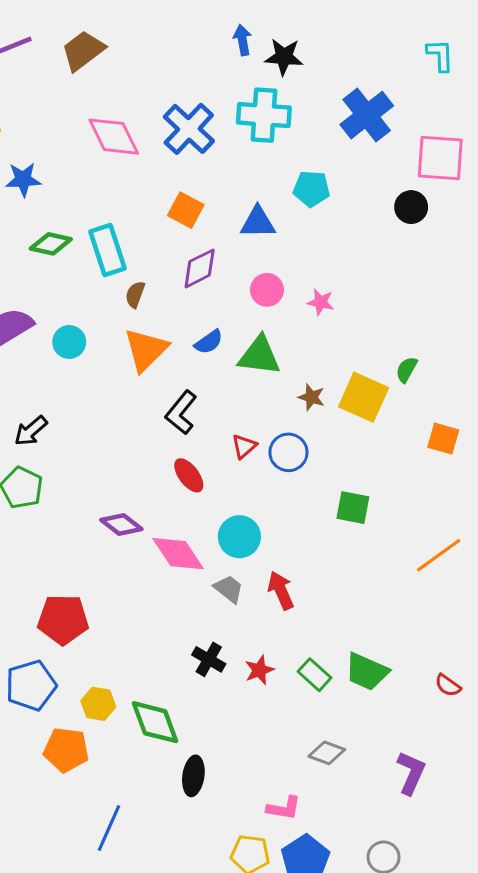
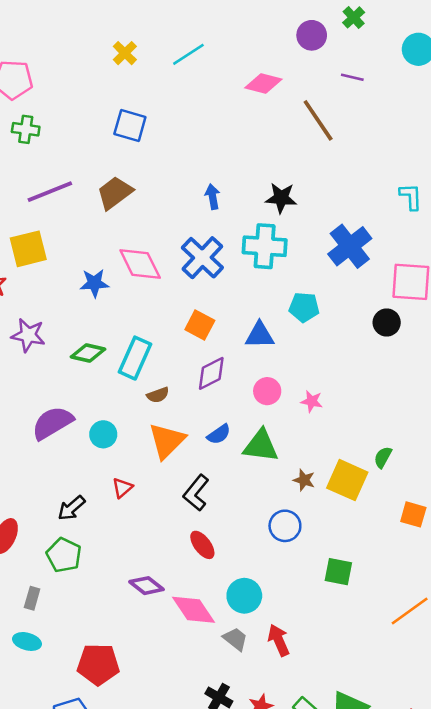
blue arrow: (242, 40) -> (213, 197), moved
blue star: (23, 179) -> (94, 283), moved
cyan rectangle: (108, 250) -> (135, 358), turned 42
brown semicircle: (135, 294) -> (158, 395), turned -130
red triangle: (244, 446) -> (122, 488), moved

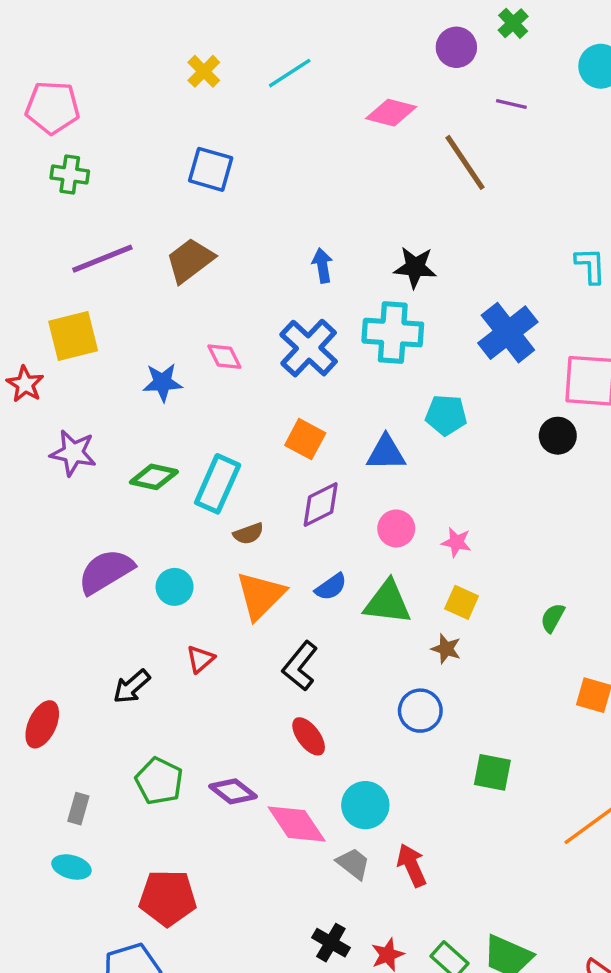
pink diamond: (140, 264) -> (224, 357), size x0.6
yellow square: (347, 480) -> (462, 602), moved, size x0.6
green pentagon: (64, 555) -> (159, 781), moved

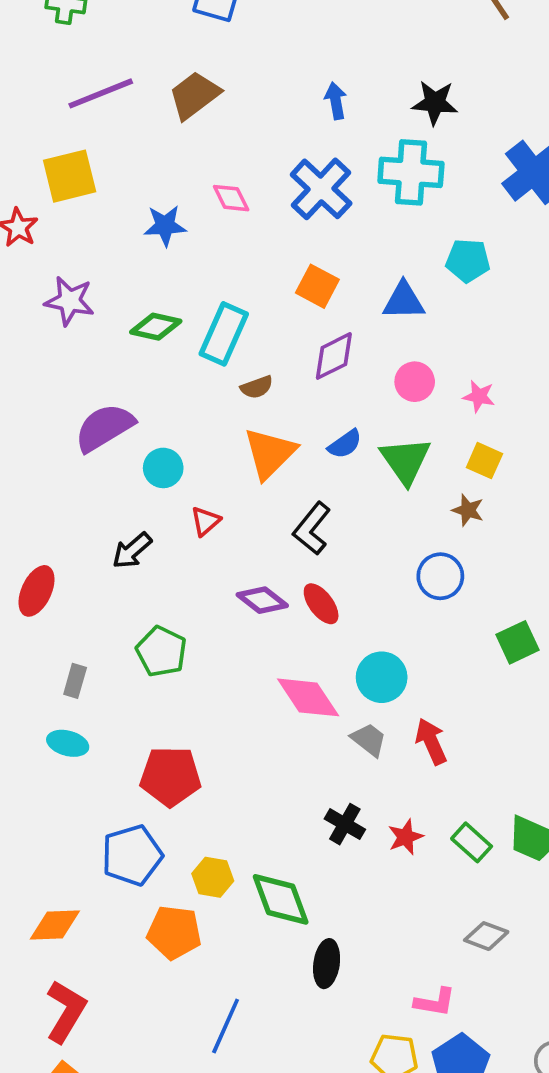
cyan circle: (175, 587) -> (163, 468), moved
green triangle: (388, 602) -> (405, 461), turned 48
green square: (492, 772) -> (517, 642), turned -36
purple diamond: (233, 791) -> (262, 600), moved

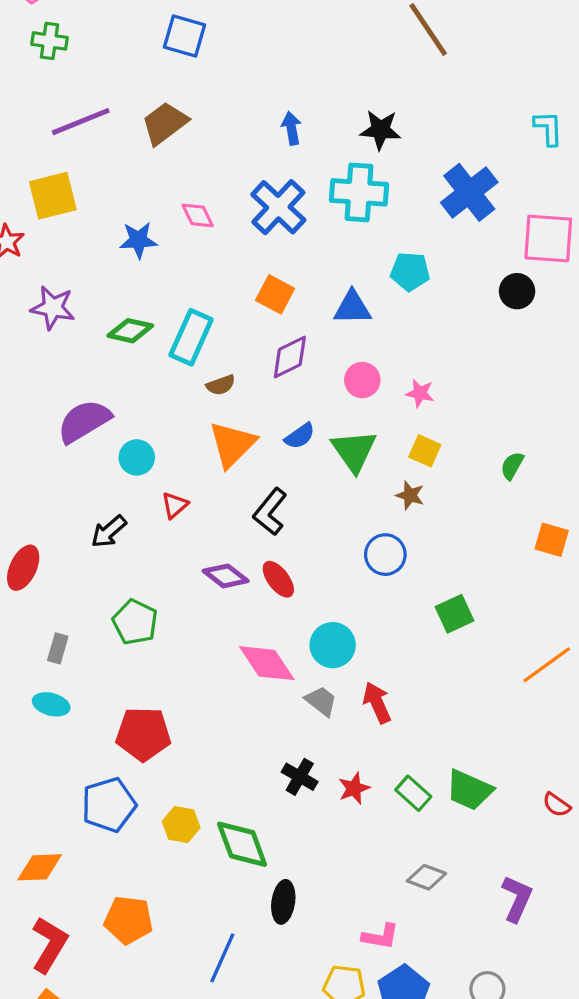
orange pentagon: (174, 932) -> (129, 920), moved
blue line: (226, 1026) -> (222, 958), moved

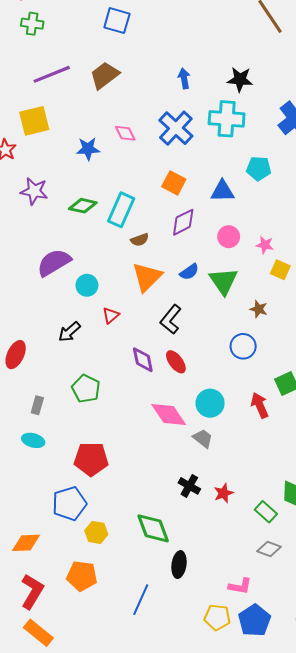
yellow square: (425, 451) -> (280, 270), moved
purple diamond: (226, 576) -> (143, 360), turned 40
red arrow: (377, 703) -> (260, 405), moved
green rectangle: (413, 793) -> (266, 512), moved
yellow hexagon: (181, 825) -> (96, 532), moved

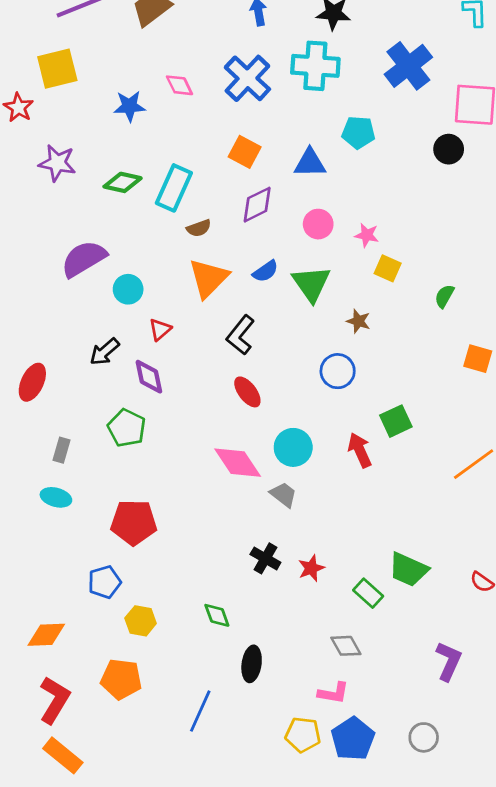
purple diamond: (143, 360) -> (149, 377), moved
blue pentagon: (69, 504) -> (105, 582), size x0.7
green diamond: (153, 528) -> (217, 615), size x0.6
gray diamond: (269, 549) -> (346, 646), moved, turned 40

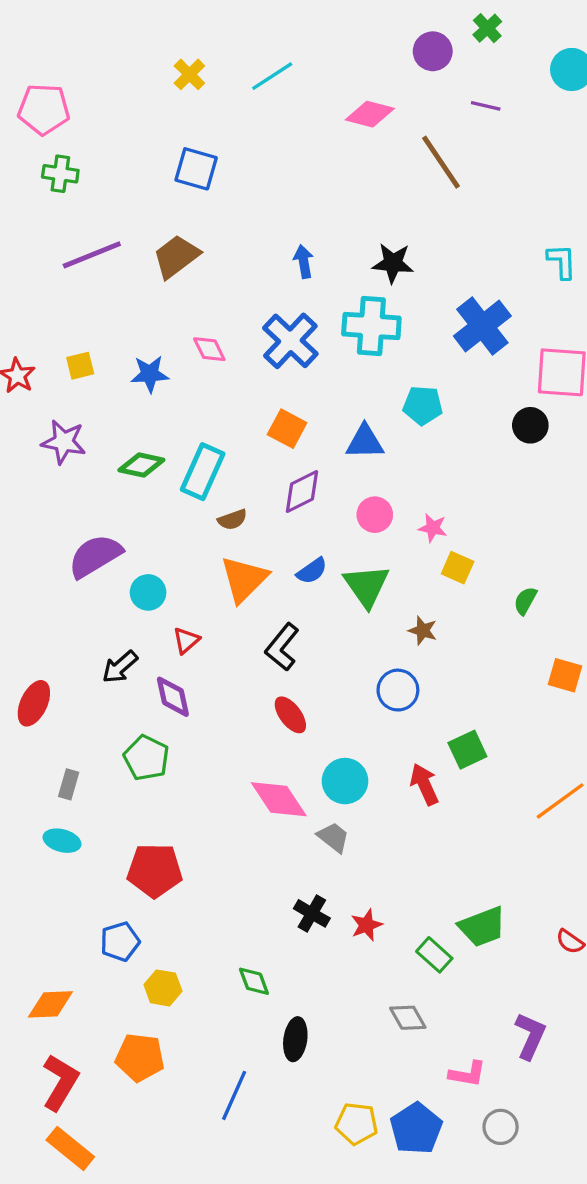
yellow square: (57, 69) -> (80, 366), moved, size x0.6
green trapezoid: (408, 570) -> (482, 927), turned -45
pink L-shape: (333, 693) -> (467, 1074), moved

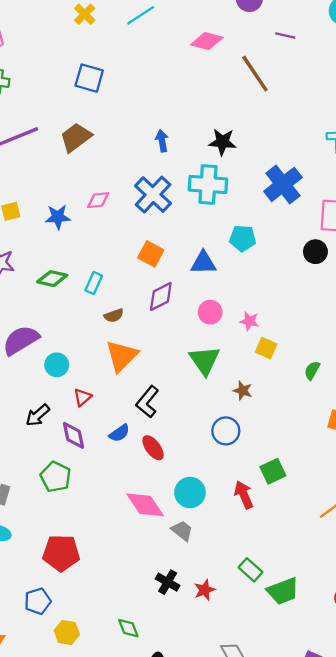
pink diamond: (209, 349) -> (98, 200), turned -70
cyan rectangle: (203, 472) -> (94, 283), size x0.6
blue semicircle: (312, 571) -> (119, 433), moved
green rectangle: (434, 955) -> (250, 570), moved

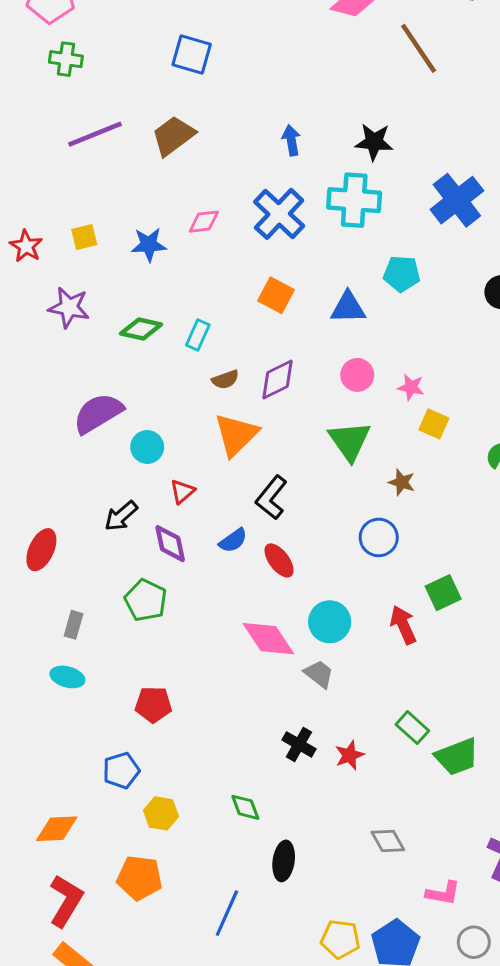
purple diamond: (161, 296) -> (278, 380), moved
red pentagon: (61, 553) -> (153, 705), size x0.7

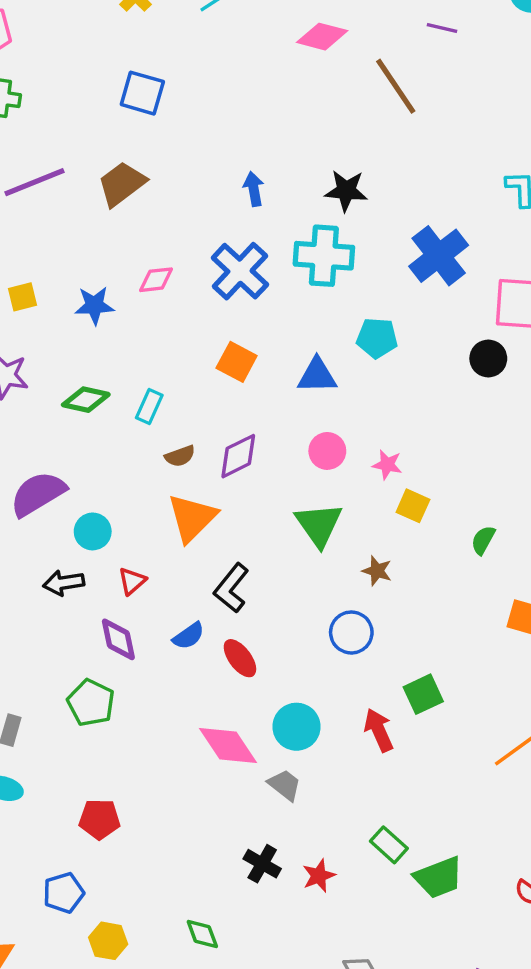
black arrow: (121, 516) -> (64, 583), moved, turned 32

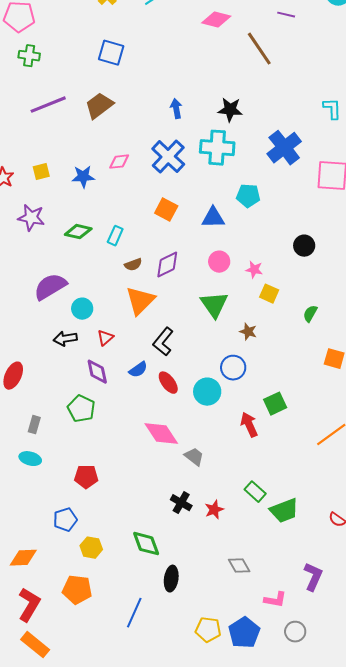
black circle: (488, 358) -> (304, 246), moved
cyan circle: (296, 727) -> (207, 392), moved
green diamond: (202, 934) -> (146, 544), size x1.4

